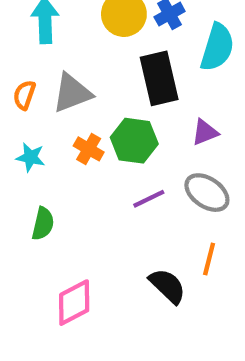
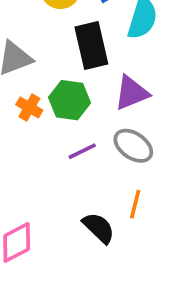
purple triangle: (205, 132) -> (131, 93), size x1.5

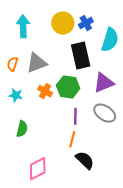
purple line: (82, 151) -> (75, 116), turned -63
orange line: (135, 204) -> (72, 139), moved

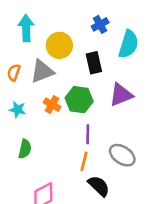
yellow circle: (63, 23) -> (59, 45), moved
black rectangle: (81, 55) -> (94, 63), size x0.7
gray ellipse: (105, 113) -> (122, 155), moved

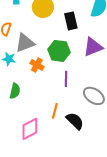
gray triangle: (42, 71) -> (25, 43), moved
orange cross: (52, 105) -> (37, 65), moved
orange line: (84, 161) -> (55, 111), moved

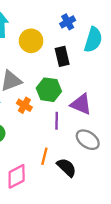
purple triangle: (93, 47) -> (81, 104), moved, turned 45

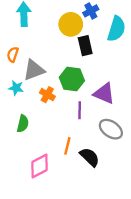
yellow circle: (31, 41) -> (71, 24), moved

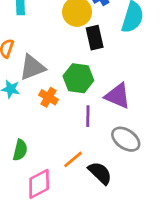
green semicircle: (23, 124) -> (20, 150), moved
orange line: (67, 146) -> (73, 159), turned 36

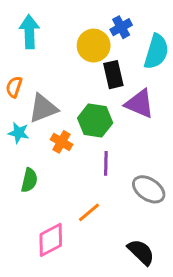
purple triangle: (118, 96) -> (139, 104), moved
green semicircle: (20, 150) -> (29, 180), moved
black semicircle: (100, 173) -> (141, 252), moved

